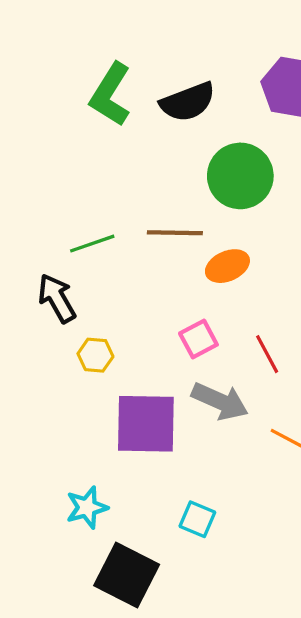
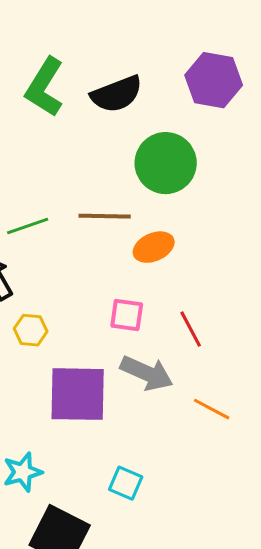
pink square: (198, 339) -> (127, 315), turned 36

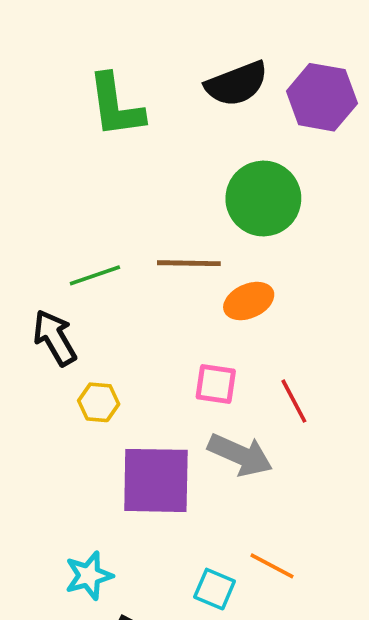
green L-shape: (45, 87) -> (116, 106), turned -40
black semicircle: (117, 94) -> (237, 84), moved
orange line: (212, 409) -> (272, 566), moved

